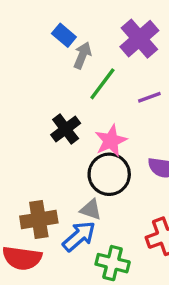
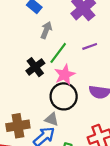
gray arrow: (82, 55) -> (46, 30), moved
green line: (102, 84) -> (58, 53), moved

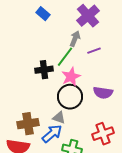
gray arrow: (46, 30) -> (75, 39), moved
black cross: (35, 67) -> (44, 70), turned 30

